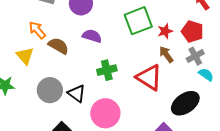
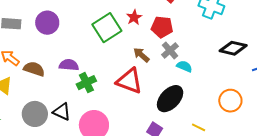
red star: (165, 31) -> (134, 17), moved
purple semicircle: (92, 36) -> (69, 65), moved

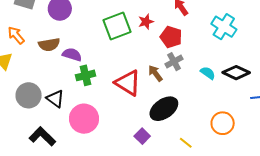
brown arrow: (141, 55) -> (155, 73), moved
cyan semicircle: (184, 66) -> (208, 73), moved
brown semicircle: (34, 69) -> (49, 45), moved, turned 140

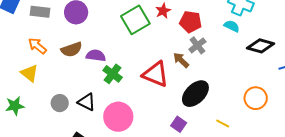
cyan semicircle: (208, 73) -> (232, 26), moved
green cross: (85, 75) -> (113, 74), turned -30
gray circle: (29, 95) -> (60, 103), size x0.7

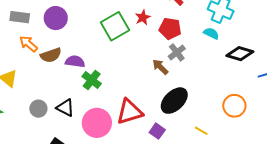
orange arrow: (37, 46) -> (28, 44), moved
red triangle: (156, 74) -> (130, 112), moved, turned -40

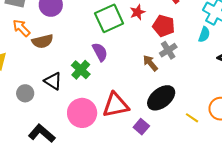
cyan semicircle: (211, 33) -> (204, 34), turned 77
purple semicircle: (75, 61) -> (100, 52), moved, turned 48
black triangle: (65, 108) -> (53, 81), moved
yellow line: (201, 131) -> (192, 118), moved

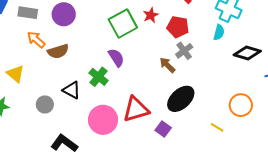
yellow line: (192, 118) -> (217, 127), moved

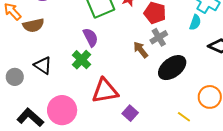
green cross: (98, 77) -> (82, 60), moved
black ellipse: (181, 99) -> (172, 68), moved
pink circle: (103, 120) -> (62, 110), moved

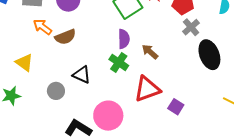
purple semicircle: (90, 37) -> (124, 39), turned 36
brown arrow: (141, 50) -> (150, 52), moved
black ellipse: (172, 68) -> (209, 55), turned -64

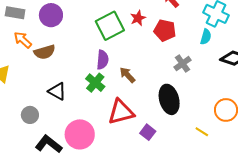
gray cross: (191, 27) -> (182, 64), moved
black ellipse: (209, 55) -> (169, 99), moved
gray circle: (56, 91) -> (30, 115), moved

